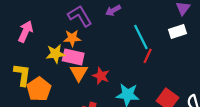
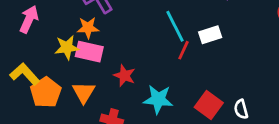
white rectangle: (178, 31) -> (210, 35), moved
orange triangle: (79, 73) -> (84, 92), moved
yellow L-shape: (22, 75) -> (25, 74), turned -50

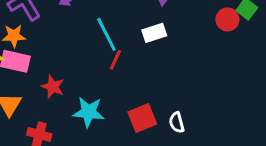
white rectangle: (210, 35) -> (154, 33), moved
red square: (209, 105) -> (142, 118), turned 32

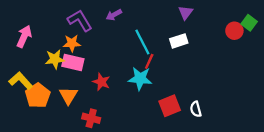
cyan star: (89, 112) -> (140, 78), moved

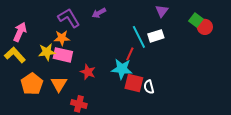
green square: (249, 23) -> (196, 20), moved
cyan line: (142, 42) -> (139, 37), moved
yellow L-shape: (21, 81) -> (15, 55), moved
red square: (170, 106) -> (134, 83), moved, turned 36
white semicircle: (196, 109) -> (149, 87), moved

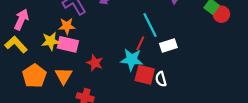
white rectangle: (156, 36) -> (168, 46), moved

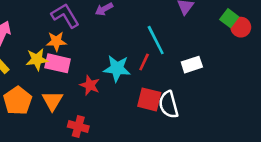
white rectangle: (168, 46) -> (192, 65), moved
cyan star: (132, 60) -> (117, 68), moved
white semicircle: (161, 79) -> (169, 105), size x1.5

